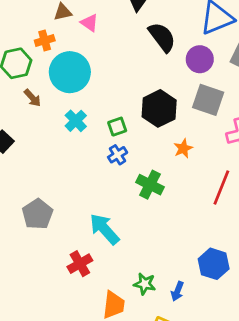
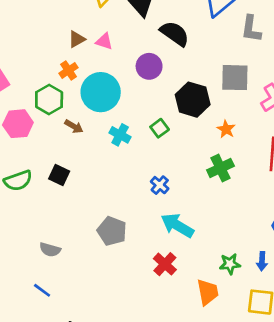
purple circle: (200, 59) -> (149, 66), moved
blue cross: (118, 155) -> (160, 185), moved
green cross: (150, 185) -> (220, 168), moved, turned -35

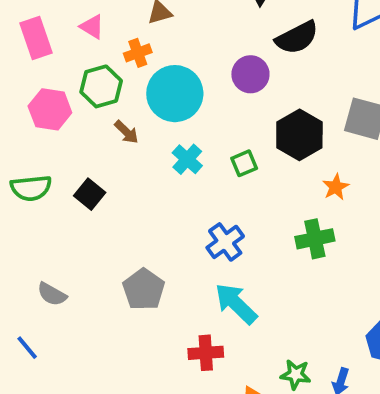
black semicircle: (175, 34) -> (297, 38), turned 104
pink triangle: (104, 41) -> (92, 27), moved
blue cross: (160, 185) -> (225, 242), size x1.4
red cross: (165, 264) -> (206, 353), turned 30

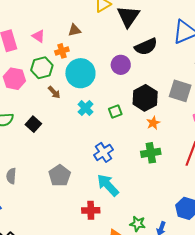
orange star: (336, 187) -> (153, 123), moved
gray semicircle: (52, 294) -> (11, 176), turned 63

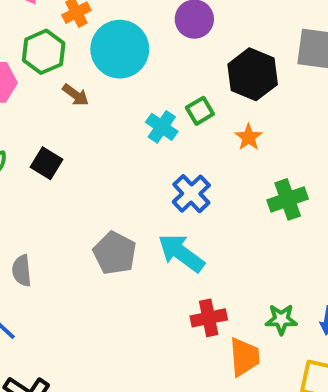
cyan cross: (86, 108) -> (162, 127), moved
orange star: (153, 123) -> (249, 137), moved
green cross: (151, 153) -> (288, 199), moved
cyan arrow: (108, 185) -> (181, 253), moved
red cross: (91, 210) -> (209, 318), moved

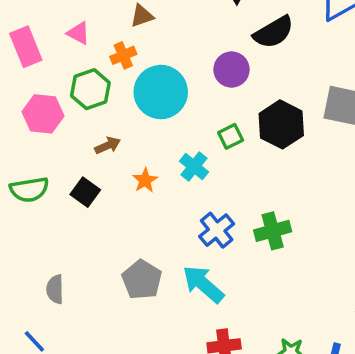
brown arrow: (76, 95) -> (108, 145), moved, turned -65
green square: (200, 111) -> (231, 136), moved
orange star: (249, 137) -> (145, 180), moved
green cross: (288, 199) -> (273, 231), moved

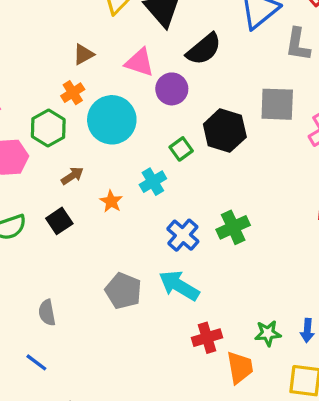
pink triangle: (78, 33) -> (139, 62), moved, size x1.4
cyan cross: (194, 167) -> (153, 182), turned 30
black square: (85, 192) -> (59, 221), turned 30

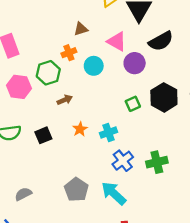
cyan circle: (112, 120) -> (94, 66), moved, size x0.6
brown arrow: (72, 176) -> (65, 100), moved
cyan cross: (153, 182) -> (108, 133), moved
gray semicircle: (47, 313) -> (23, 194), turned 63

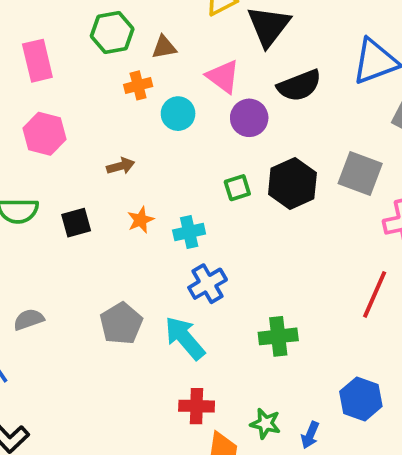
green hexagon: (48, 73) -> (112, 33), moved
green cross: (157, 162) -> (278, 336), moved

